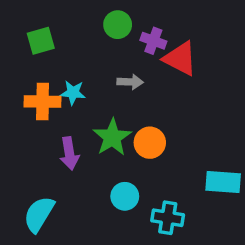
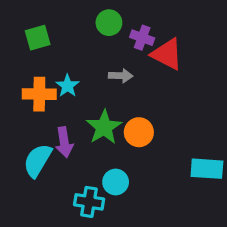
cyan star: (73, 93) -> (67, 86), turned 30
cyan semicircle: (39, 214) -> (38, 160), moved
cyan cross: (168, 218) -> (89, 202), moved

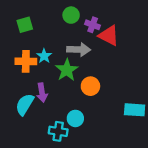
gray arrow: (121, 76) -> (79, 50), size x1.5
green star: (104, 127) -> (67, 70), moved

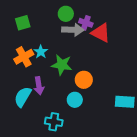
gray arrow: (79, 50) -> (73, 30), moved
orange cross: (26, 61) -> (24, 57), turned -30
green star: (67, 70) -> (62, 65), turned -30
cyan circle: (75, 118) -> (75, 100), moved

